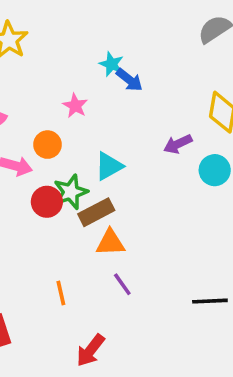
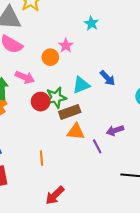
blue arrow: (129, 80) -> (107, 78), moved
purple arrow: (178, 144) -> (115, 130), moved
orange circle: (47, 145) -> (50, 57), moved
purple line: (122, 284) -> (97, 146), moved

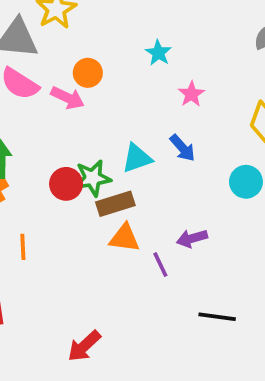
pink star: (66, 46) -> (191, 94), moved
orange circle: (50, 57) -> (88, 73), moved
pink arrow: (25, 77) -> (68, 98), moved
orange line: (41, 158) -> (23, 247), moved

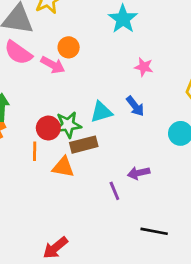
cyan star: (158, 53) -> (123, 19), moved, size x1.5
pink star: (191, 94) -> (144, 67), turned -30
orange triangle: (125, 238) -> (63, 167), moved
orange line: (23, 247) -> (35, 151), moved

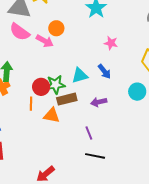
purple arrow: (139, 173) -> (99, 102), moved
black line: (154, 231) -> (95, 156), moved

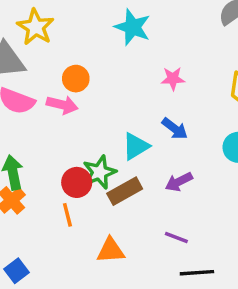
orange triangle: (52, 115) -> (111, 250), moved
purple line: (89, 133) -> (176, 238), turned -32

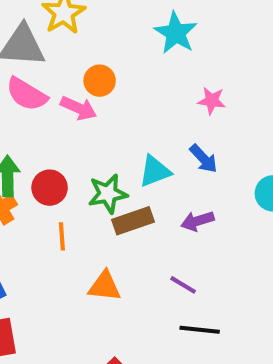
red circle: (77, 182) -> (50, 188), moved

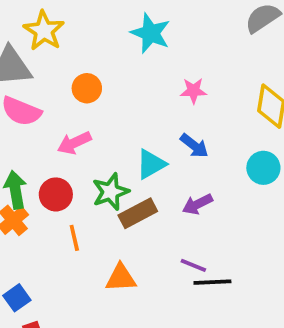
pink arrow: (78, 108) -> (74, 143), moved, turned 140
black line: (200, 330) -> (212, 282), moved

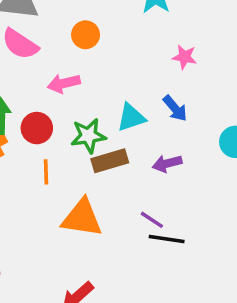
orange triangle: (121, 278) -> (82, 218), size x1.4

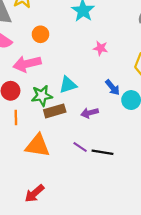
pink arrow: (64, 83) -> (27, 64), size x1.4
blue arrow: (175, 108) -> (112, 87), moved
black line: (167, 239) -> (103, 152), moved

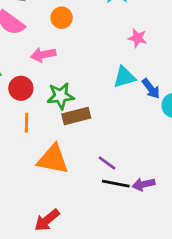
pink arrow: (27, 64) -> (43, 55), size x0.7
cyan triangle: (68, 85) -> (124, 77), moved
purple arrow: (90, 113) -> (144, 184), moved
black line: (103, 152) -> (116, 184), moved

